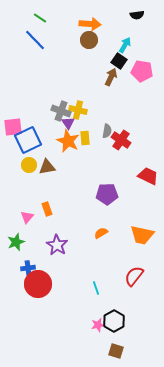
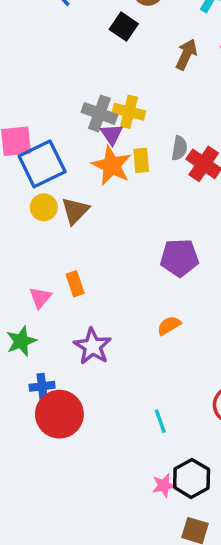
black square: (119, 61) -> (124, 27), moved
brown triangle: (47, 167) -> (75, 211), turned -36

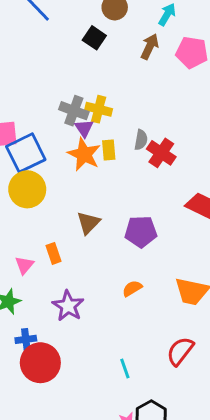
brown arrow: (186, 54) -> (150, 47), moved
yellow circle: (44, 207) -> (27, 189), size x1.6
brown triangle: (75, 211) -> (88, 223), moved

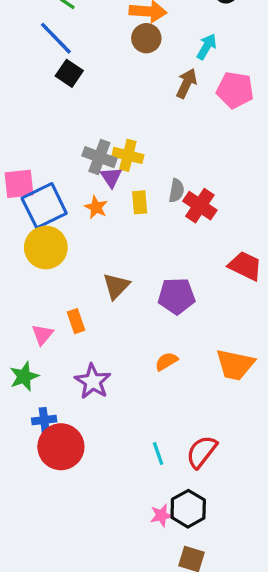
black square: (94, 38) -> (69, 73), moved
orange star: (84, 154) -> (96, 207), moved, size x0.6
red semicircle: (180, 351) -> (202, 452), moved

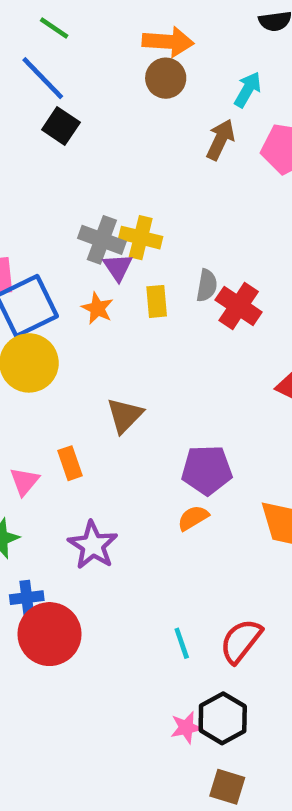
purple pentagon: (176, 296) -> (207, 470), moved

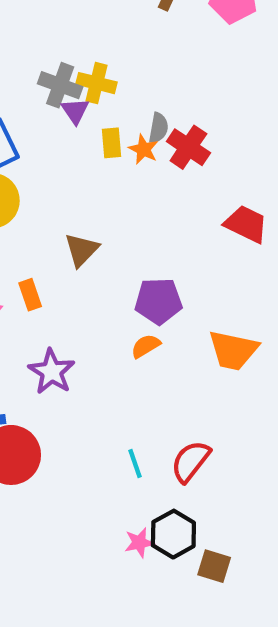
orange star: (97, 308) -> (144, 149), moved
brown square: (227, 787) -> (214, 566), moved

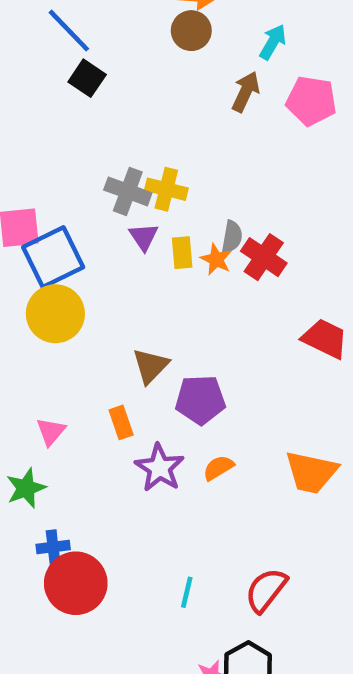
purple triangle: (75, 111) -> (144, 237), moved
orange rectangle: (30, 295) -> (121, 422), moved
purple pentagon: (158, 301) -> (200, 400), moved
purple star: (52, 372) -> (160, 468), moved
cyan line: (135, 464) -> (187, 592), moved, turned 32

